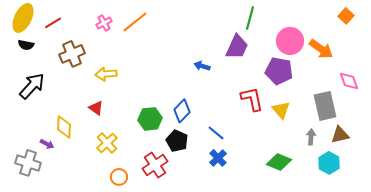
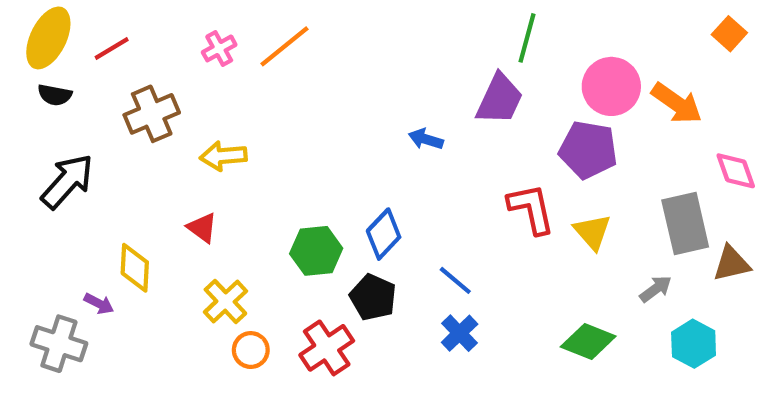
brown triangle: (340, 135) -> (732, 264), moved
gray arrow: (311, 137) -> (656, 289), turned 49
orange circle: (119, 177) -> (251, 350), moved

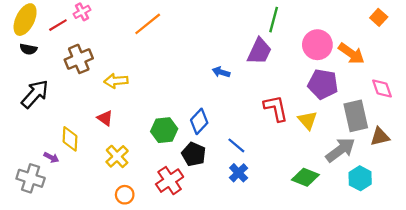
pink cross: (219, 48) -> (82, 12), moved
purple pentagon: (588, 150) -> (323, 84), moved
gray arrow: (656, 289) -> (340, 150), size x1.8
orange circle: (251, 350) -> (125, 195), moved

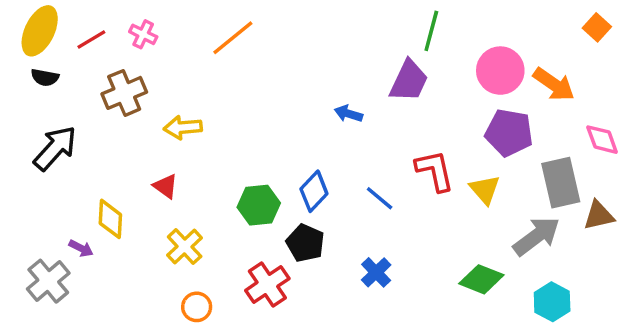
pink cross: (82, 12) -> (143, 34), moved, turned -35
blue line: (236, 145) -> (380, 198), moved
gray cross: (31, 178) -> (48, 281), turned 32
cyan hexagon: (360, 178) -> (552, 302), moved

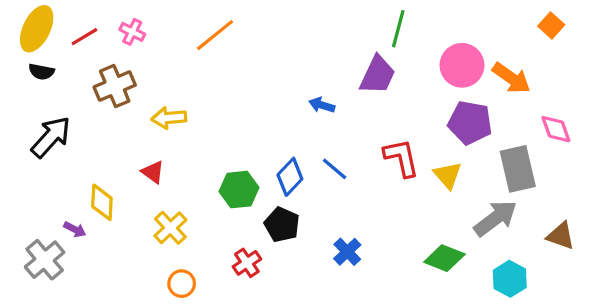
blue line: (380, 198) -> (335, 169), moved
brown triangle: (599, 215) -> (561, 236), moved, turned 32
red cross: (267, 284) -> (247, 263), size x0.7

